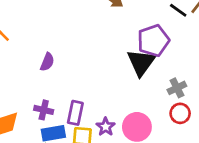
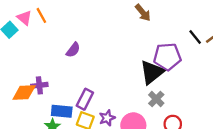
gray cross: (177, 88) -> (156, 99), moved, turned -35
purple cross: (44, 110) -> (39, 85), moved, turned -35

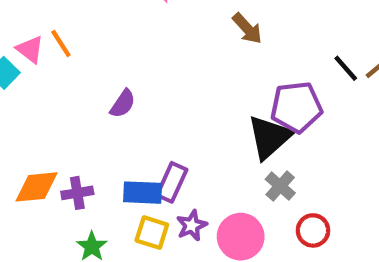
purple cross: (39, 85) -> (77, 193), moved
purple rectangle: (85, 99) -> (172, 182), moved
blue rectangle: (62, 111) -> (143, 193), moved

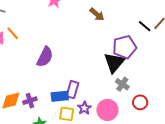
purple semicircle: (123, 104) -> (45, 57), size x1.5

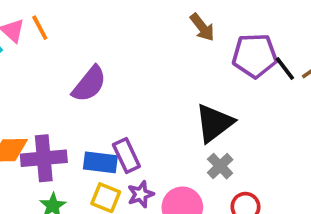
purple pentagon: (125, 47) -> (255, 56), moved
purple rectangle: (72, 90) -> (126, 155), turned -54
purple cross: (30, 101) -> (44, 158), size x1.6

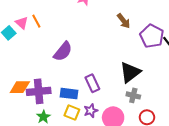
purple pentagon: (255, 56) -> (152, 36), turned 30
purple rectangle: (126, 155) -> (92, 83), moved
gray cross: (220, 166) -> (133, 95), turned -32

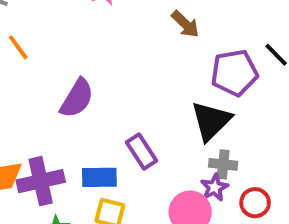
purple pentagon: (152, 36) -> (234, 73), moved, turned -30
purple star: (91, 111) -> (214, 187), moved

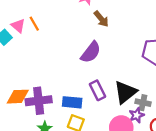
brown arrow: (185, 24) -> (101, 19), moved
purple semicircle: (77, 98) -> (91, 52), moved
black triangle: (211, 121) -> (125, 92), moved

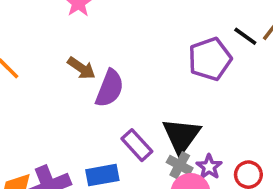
brown arrow: (101, 19) -> (81, 68), moved
gray cross: (143, 103) -> (180, 165), moved, turned 32

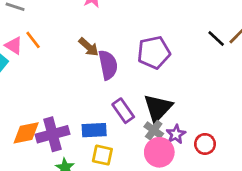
purple pentagon: (210, 59) -> (154, 52), moved
purple semicircle: (110, 88) -> (108, 65), turned -40

